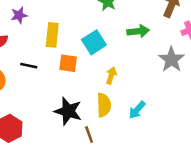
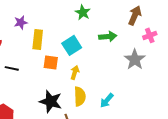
purple star: (19, 15) -> (21, 22), moved
black line: (29, 66) -> (12, 68), moved
yellow arrow: (111, 75) -> (75, 72), moved

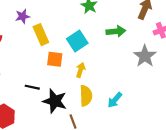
yellow rectangle: (38, 39) -> (41, 35), turned -30
black line: (12, 68) -> (32, 87), moved

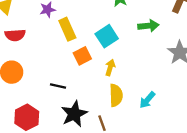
orange square: (55, 59) -> (82, 56), turned -35
black star: (55, 101) -> (74, 114), moved, turned 30

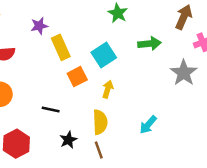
yellow semicircle: (116, 95) -> (100, 122), moved
black star: (74, 114) -> (68, 140), size x0.6

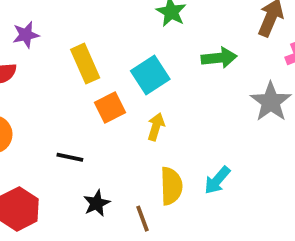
purple star: (39, 26) -> (26, 35), moved
yellow semicircle: (100, 122) -> (171, 186), moved

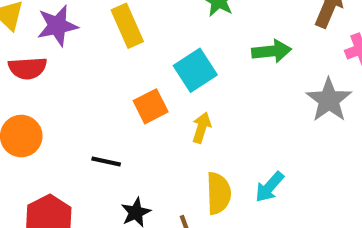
purple star: (26, 35) -> (57, 26), size x1.4
yellow rectangle: (85, 64) -> (127, 26), moved

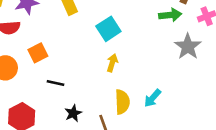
green arrow: (272, 51) -> (170, 15), moved
orange square: (151, 106) -> (38, 53), moved

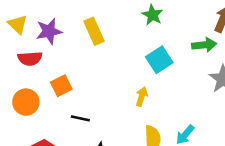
cyan square: (108, 29) -> (159, 60), moved

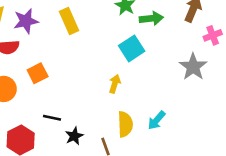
green arrow: (204, 45) -> (151, 18), moved
black line: (80, 118) -> (52, 118), moved

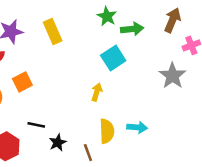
cyan arrow: (157, 120) -> (137, 127), turned -126

